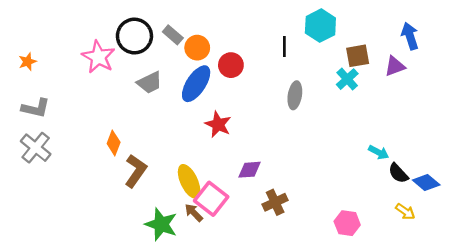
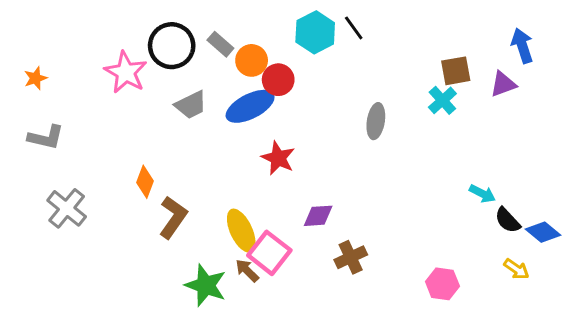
cyan hexagon: (320, 26) -> (315, 32), moved
black line: (284, 46) -> (354, 28), moved, turned -36
red circle: (231, 65) -> (278, 80), moved
blue ellipse: (196, 84) -> (250, 106), turned 30
gray cross: (36, 148) -> (67, 208), moved

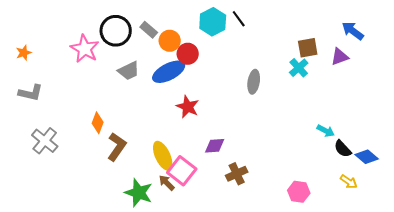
blue arrow: (522, 46) -> (353, 31), turned -35

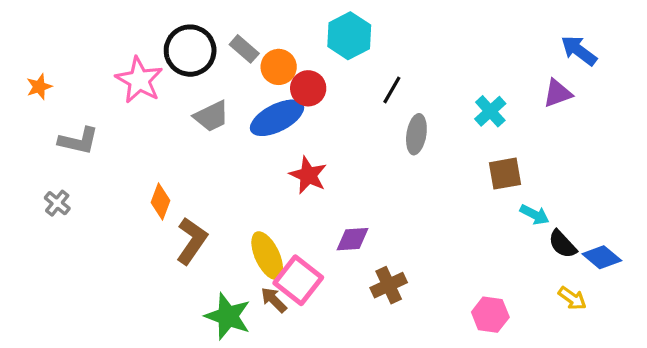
black line: (239, 19) -> (392, 90), moved, turned 66
brown square: (308, 48) -> (505, 174), moved
gray L-shape: (31, 93) -> (79, 141), moved
gray cross: (45, 141) -> (57, 203), moved, size x0.6

